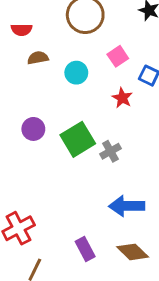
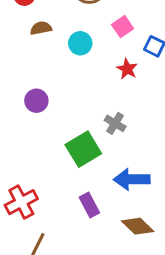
green square: (78, 139) -> (83, 149), moved
gray cross: (110, 151) -> (115, 123), turned -30
purple rectangle: (85, 249) -> (89, 205), moved

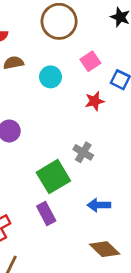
red star: (127, 69) -> (95, 101), turned 30
blue arrow: (132, 179) -> (99, 205), size x0.7
purple rectangle: (89, 205) -> (46, 214), moved

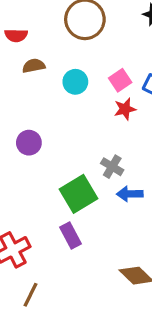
pink square: (90, 61) -> (120, 80), moved
blue arrow: (99, 205) -> (130, 194), moved

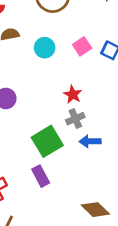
red star: (125, 109) -> (73, 94), moved, turned -30
gray cross: (112, 167) -> (75, 119), turned 36

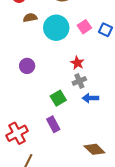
cyan circle: (45, 48) -> (56, 28), size x1.6
green square: (47, 141) -> (58, 98), size x0.7

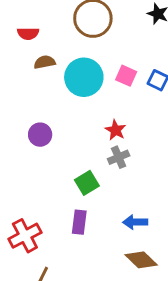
pink square: (84, 27) -> (126, 76), turned -32
blue arrow: (90, 98) -> (135, 222), moved
purple rectangle: (53, 124) -> (79, 222), turned 35

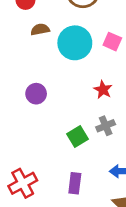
gray cross: (119, 157) -> (106, 126), moved
purple rectangle: (79, 222) -> (75, 183), moved

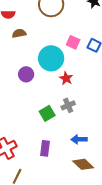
cyan circle: (75, 43) -> (51, 58), moved
purple circle: (36, 94) -> (26, 74), moved

